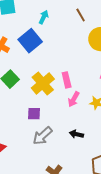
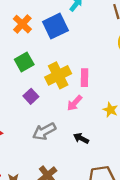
pink arrow: (74, 99) -> (75, 103), moved
purple square: (34, 114) -> (31, 96), moved, turned 32

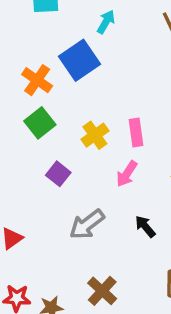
orange cross: (22, 24) -> (37, 80), moved
yellow cross: (58, 75) -> (95, 135), size x0.7
black arrow: (81, 138) -> (145, 226), turned 32

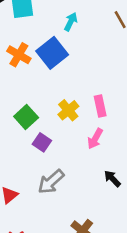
orange cross: (37, 80) -> (19, 55), moved
green square: (40, 123) -> (26, 117), moved
gray arrow: (87, 224) -> (51, 182), moved

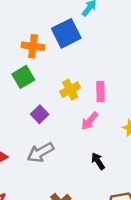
orange cross: (19, 55) -> (33, 46), moved, turned -35
green square: (26, 117) -> (23, 77), moved

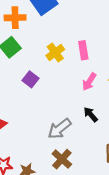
pink arrow: (90, 121) -> (89, 82), moved
gray arrow: (41, 152) -> (59, 129), moved

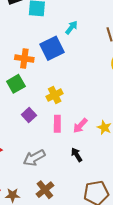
pink rectangle: (83, 50) -> (57, 124), moved
gray arrow: (59, 129) -> (34, 158), moved

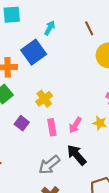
black arrow: (77, 155) -> (77, 155), size x1.5
gray arrow: (34, 158) -> (49, 165), moved

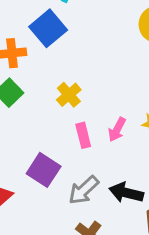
purple square: (22, 123) -> (44, 170), moved, size x1.5
black arrow: (77, 155) -> (126, 193), moved, turned -30

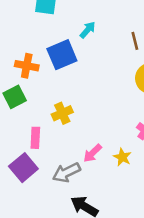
pink rectangle: (83, 135) -> (35, 138), moved
gray arrow: (84, 190) -> (66, 173), moved

